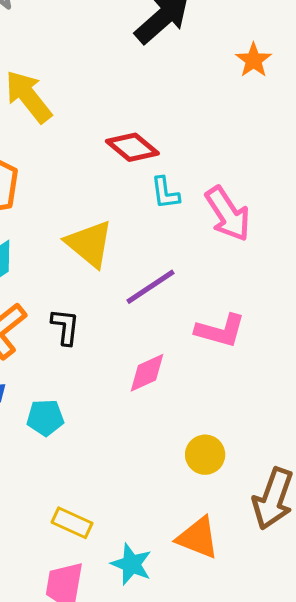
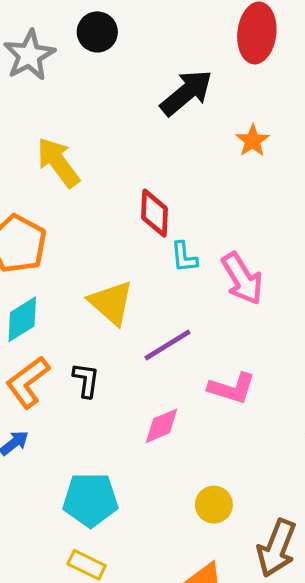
orange star: (254, 60) -> (253, 141), moved
red diamond: (132, 147) -> (154, 213), turned 51
cyan pentagon: (45, 418) -> (90, 500), moved, size x1.6

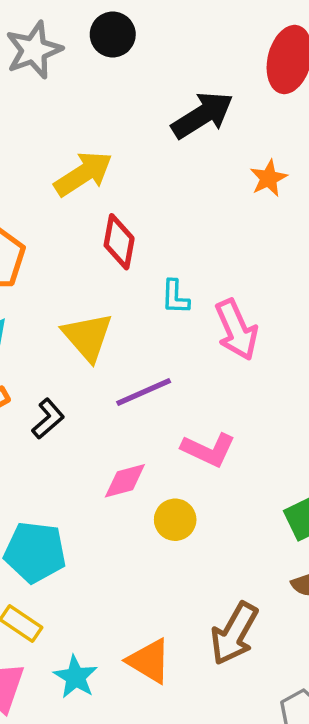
yellow arrow: (58, 162) -> (83, 174), moved, turned 86
red diamond: (154, 213) -> (119, 242), moved
black L-shape: (86, 380) -> (48, 419), turned 33
yellow circle: (214, 505) -> (175, 520), moved

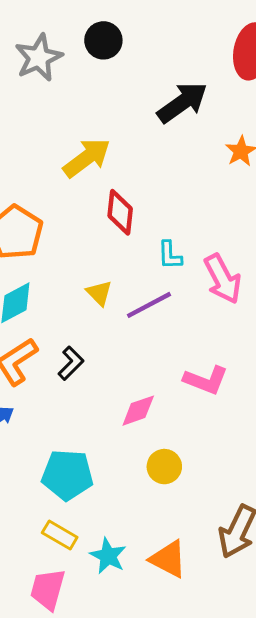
yellow triangle: (88, 337) -> (99, 293), size x0.6
purple line: (144, 392) -> (149, 305), moved
yellow circle: (175, 520) -> (164, 467), moved
cyan star: (75, 677) -> (108, 556), moved

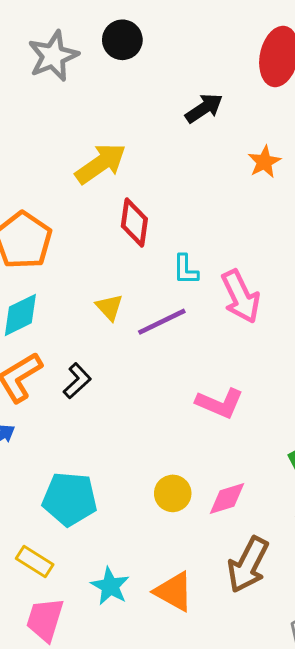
black arrow: (182, 102) -> (204, 108), size x0.7
pink diamond: (138, 411) -> (227, 499), moved
yellow rectangle: (60, 535) -> (35, 562), moved

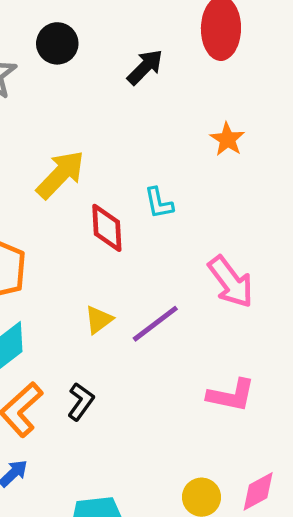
black arrow: (204, 108) -> (145, 67), moved
cyan L-shape: (186, 270) -> (159, 203), moved
yellow triangle: (109, 307) -> (99, 320), turned 48

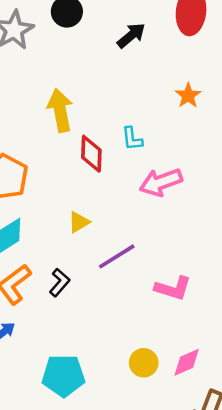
yellow arrow: (60, 175) -> (60, 110), turned -60
pink arrow: (231, 282) -> (161, 182), moved, turned 102
purple line: (155, 324) -> (117, 256), moved

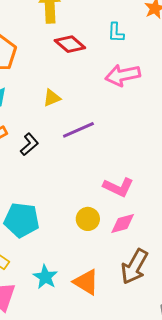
cyan L-shape: (132, 139) -> (116, 33), moved
red diamond: (91, 154) -> (70, 44), turned -60
pink L-shape: (173, 288) -> (118, 187), moved

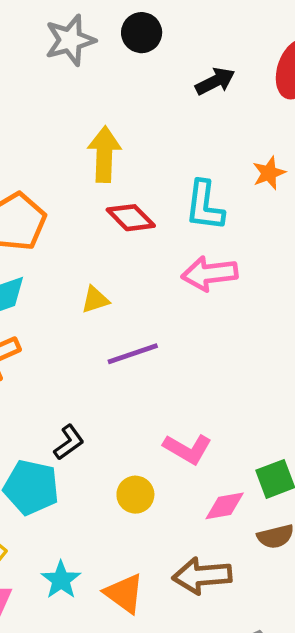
cyan L-shape: (116, 33) -> (205, 206), size x1.6
black L-shape: (29, 144) -> (69, 442), moved
pink diamond: (123, 224) -> (225, 506), moved
brown arrow: (134, 267) -> (202, 576), turned 51

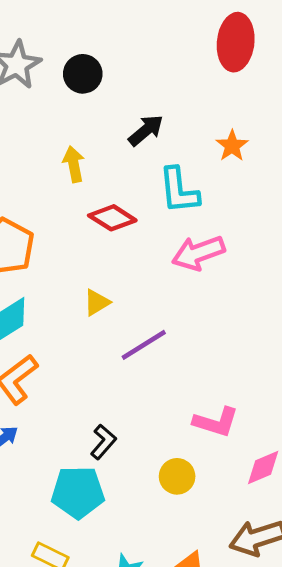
black circle: (142, 33) -> (83, 74), moved
black arrow: (215, 81) -> (146, 130), moved
yellow arrow: (104, 154) -> (74, 164), size x0.7

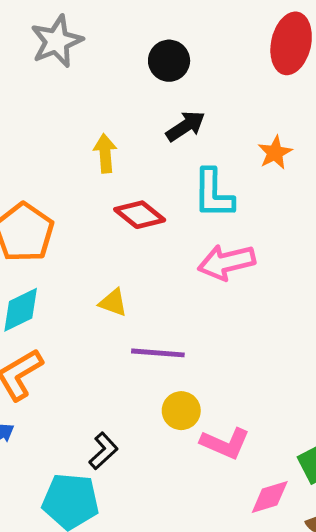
black circle: (83, 74) -> (169, 61), moved
yellow triangle: (97, 302) -> (113, 303), turned 44
purple line: (144, 345) -> (158, 353), turned 30
yellow circle: (177, 476) -> (181, 411), moved

